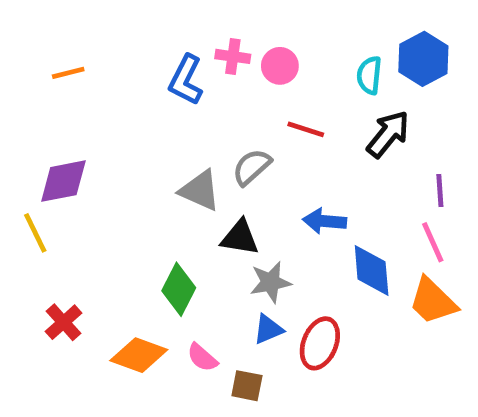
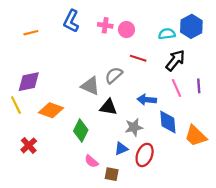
cyan semicircle: (369, 75) -> (167, 34), turned 77
blue L-shape: (186, 80) -> (71, 21), moved
pink line: (433, 242) -> (176, 88), moved
gray star: (270, 282) -> (134, 127), moved
orange diamond: (139, 355) -> (51, 110), moved

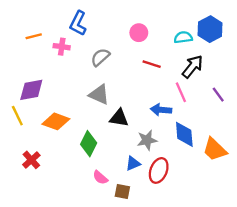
pink cross: (105, 25) -> (62, 47), moved
gray semicircle: (114, 75) -> (100, 57), moved
purple line: (199, 86) -> (218, 95), turned -32
pink line: (176, 88) -> (181, 92), moved

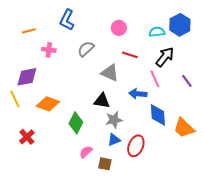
pink cross: (62, 47) -> (49, 50), moved
gray triangle: (99, 95) -> (110, 73), moved
gray star: (147, 140) -> (114, 120), moved
pink semicircle: (100, 177) -> (86, 152), turned 96

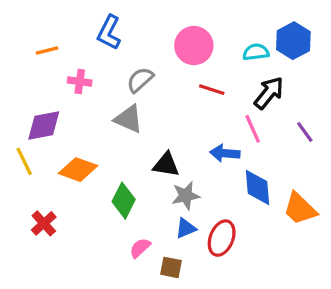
pink circle: (119, 28) -> (194, 46), size x1.5
gray triangle: (110, 73) -> (129, 119), moved

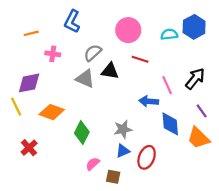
black arrow: (269, 93) -> (195, 79), moved
purple line: (305, 132) -> (202, 111), moved
black triangle: (166, 165) -> (110, 71), moved

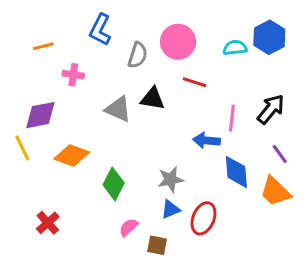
gray semicircle: (93, 53) -> (138, 55), moved, turned 150
pink line: (167, 85) -> (232, 118), turned 30
red cross: (29, 148) -> (48, 223), moved

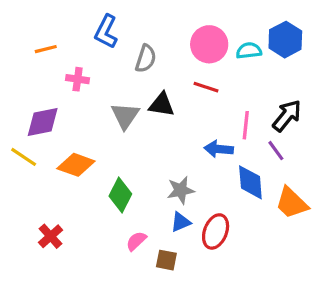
pink circle: (178, 42) -> (209, 44), moved
gray triangle: (118, 109) -> (125, 116), turned 40
yellow line: (22, 148) -> (24, 157), turned -30
purple line: (280, 154) -> (276, 151), moved

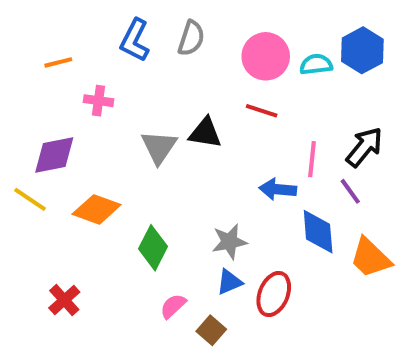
gray semicircle: (146, 59) -> (191, 38), moved
brown square: (166, 260) -> (211, 330), turned 30

